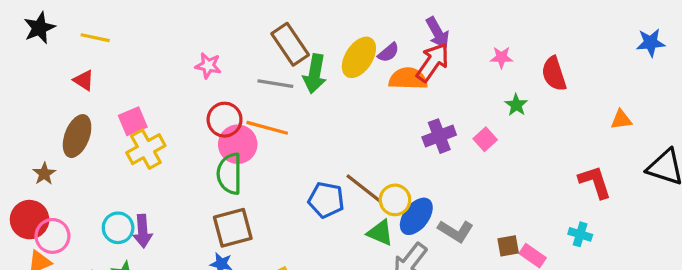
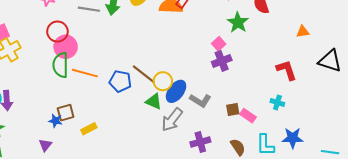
green star: (516, 105) -> (238, 22), size x1.5
orange line: (267, 128) -> (85, 73), moved
purple cross: (439, 136) -> (222, 61), moved
brown square: (233, 228) -> (66, 113), moved, size x0.7

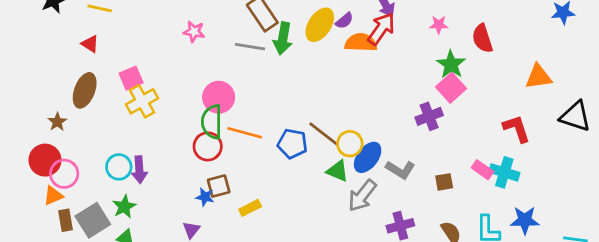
red circle: (57, 32) -> (208, 146), moved
orange triangle: (303, 32) -> (538, 77), size x1.5
pink square: (219, 44) -> (451, 88), moved, size x1.5
cyan cross: (277, 102) -> (504, 172), size x1.5
pink rectangle: (248, 116) -> (482, 170), moved

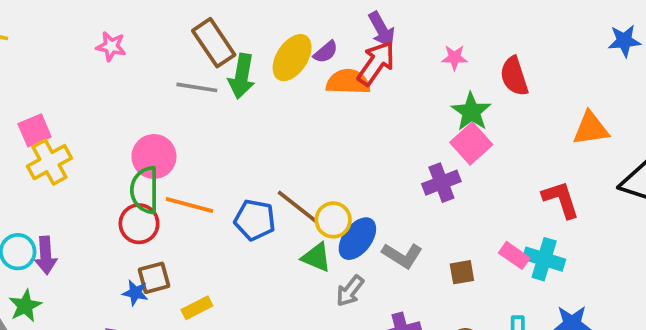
pink star: (194, 32) -> (111, 46), moved
gray arrow: (362, 196) -> (350, 291), size x0.7

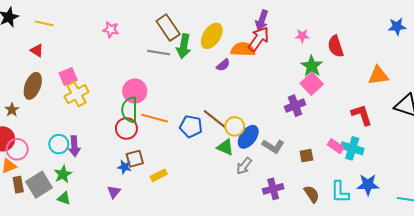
purple arrow: (382, 30) -> (262, 20), turned 48
purple semicircle: (326, 52) -> (223, 65), moved

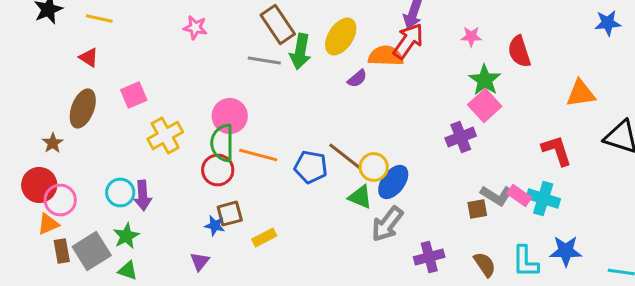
yellow cross: (76, 94) -> (165, 136), moved
gray L-shape: (273, 146) -> (497, 196), moved
gray arrow: (244, 166) -> (387, 224), size x1.4

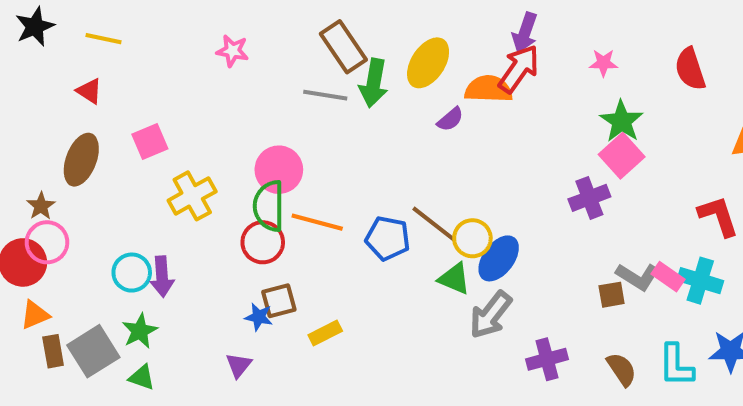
red semicircle: (519, 52) -> (690, 69), moved
pink circle: (60, 200) -> (47, 242), moved

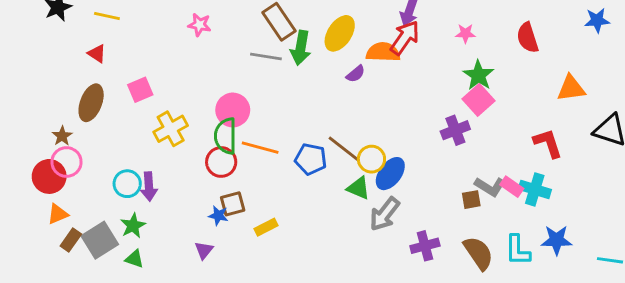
brown rectangle: (53, 351) -> (71, 240), turned 45
brown semicircle: (622, 369) -> (478, 253), size x1.4

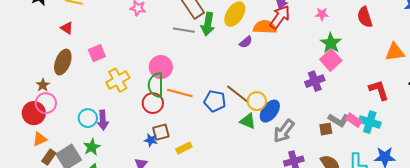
gray arrow: (385, 214) -> (284, 131), moved

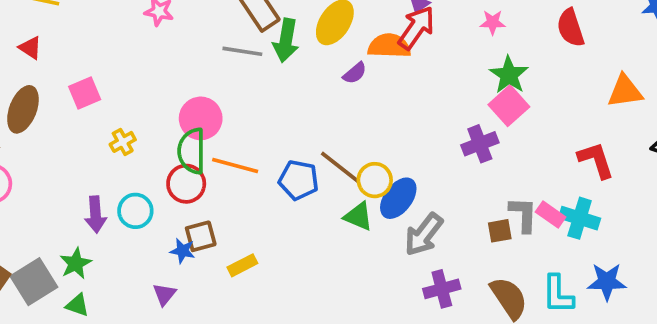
yellow cross: (118, 80) -> (123, 142), size x0.6
cyan circle: (88, 118) -> (135, 211), moved
gray L-shape: (339, 120) -> (523, 215), turned -120

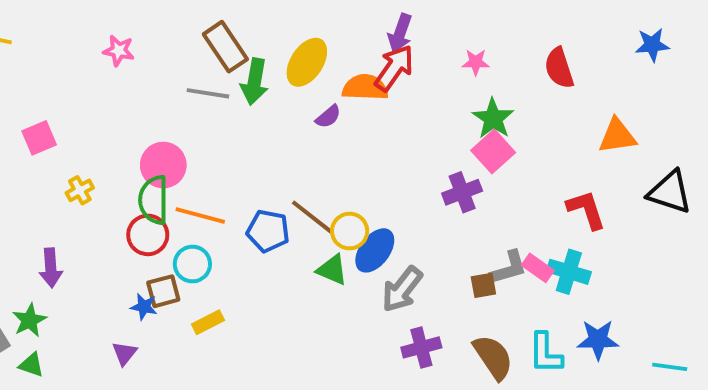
cyan circle: (135, 211) -> (192, 264), moved
gray L-shape: (523, 215) -> (509, 268), turned 72

